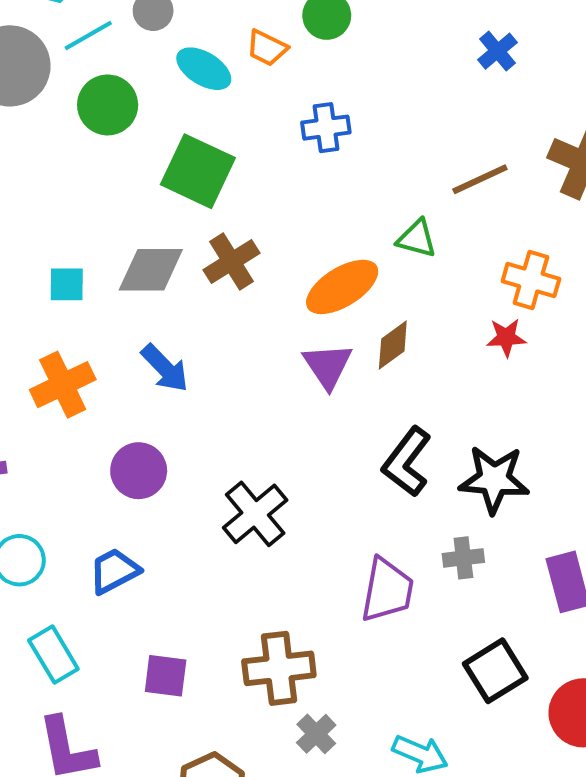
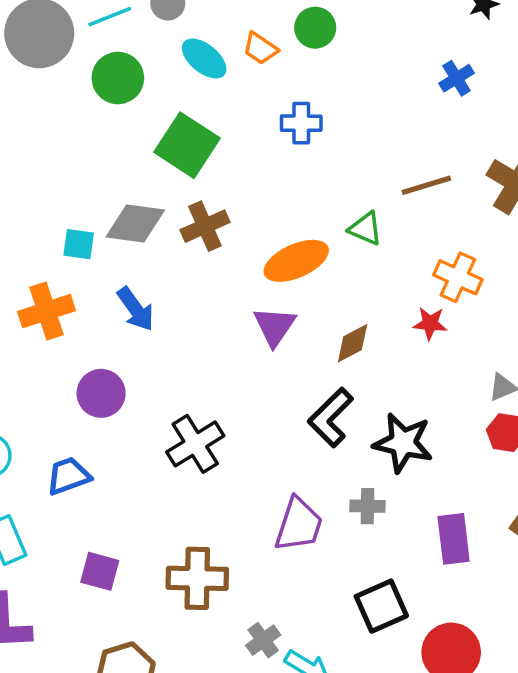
cyan square: (67, 284) -> (79, 244), moved
brown diamond: (393, 345) -> (353, 343), moved
gray cross: (316, 734) -> (263, 640), moved

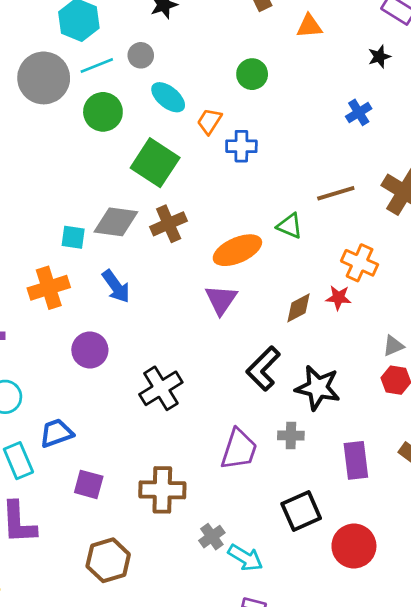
orange trapezoid: (260, 48) -> (209, 121), moved, turned 88
brown diamond: (353, 343) -> (298, 308), moved
blue trapezoid: (68, 476) -> (56, 433), moved

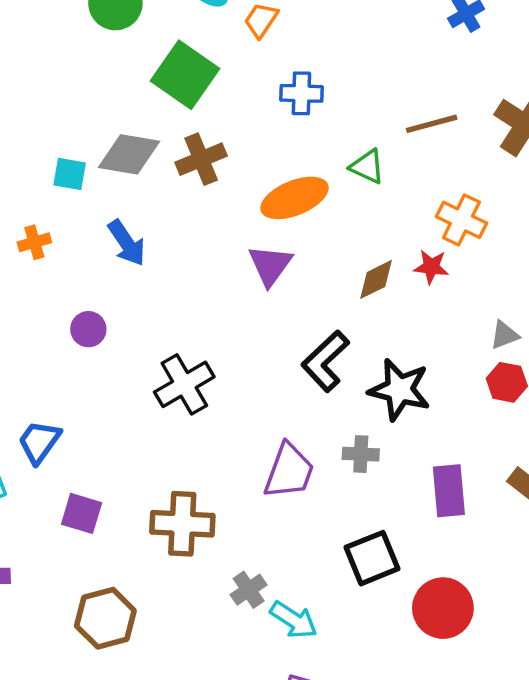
blue cross: (241, 146) -> (301, 93), moved
orange cross: (49, 288) -> (34, 242), size x0.6
purple circle: (90, 350) -> (88, 329), size x0.7
blue trapezoid: (56, 433) -> (39, 442), turned -36

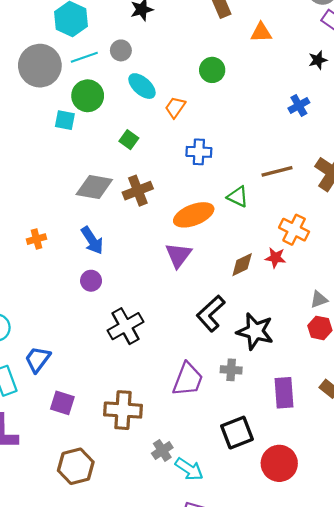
green square: (185, 75) -> (129, 140), size x0.5
cyan square: (70, 174) -> (65, 120), moved
purple circle: (88, 329) -> (91, 281), moved

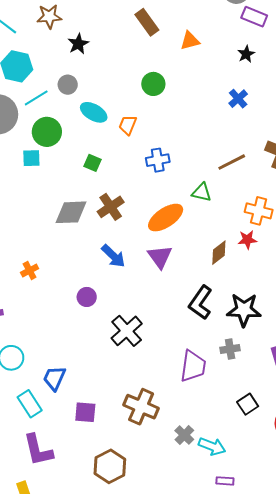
blue arrow: (92, 240) -> (113, 256), moved
brown cross: (123, 410) -> (141, 407), turned 32
black square: (237, 433) -> (248, 404), size x0.7

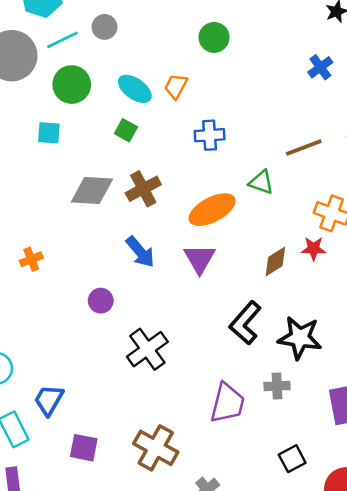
cyan ellipse: (94, 112) -> (135, 89), moved
cyan square: (31, 158) -> (49, 133), moved

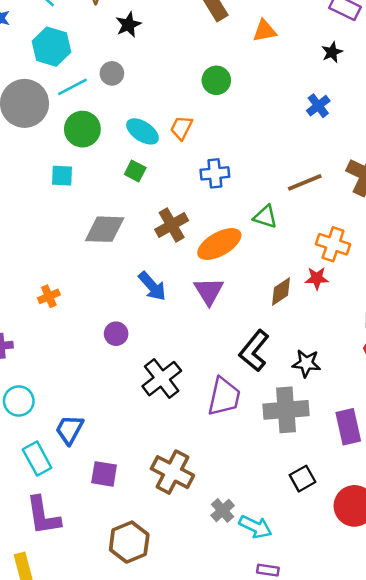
brown cross: (143, 189) -> (172, 225), moved
black star: (300, 338) -> (306, 363), size x0.7
gray cross: (277, 386) -> (286, 410), size x1.8
purple trapezoid: (227, 403) -> (224, 397), moved

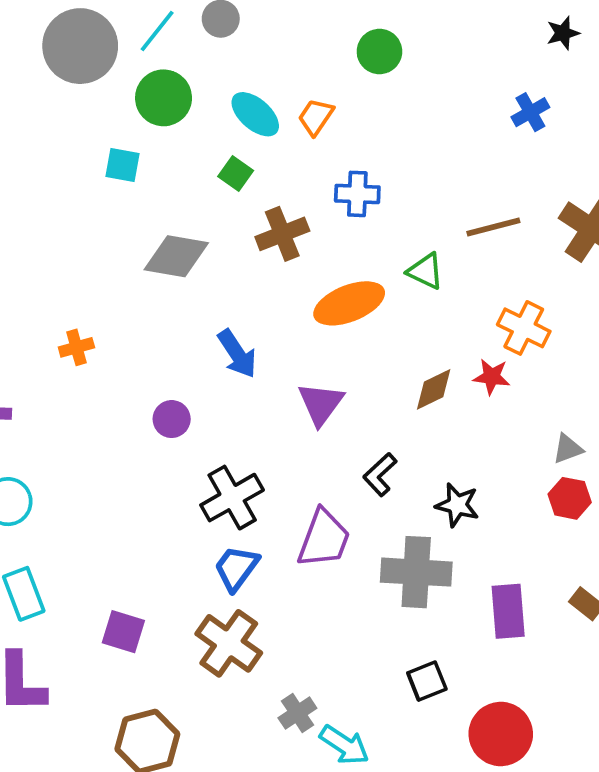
cyan line: (72, 87) -> (157, 31), turned -32
brown cross: (172, 225) -> (282, 234), moved
purple triangle: (209, 291) -> (321, 404), moved
black L-shape: (254, 351) -> (380, 475), size x0.7
blue trapezoid: (69, 430) -> (236, 568), moved

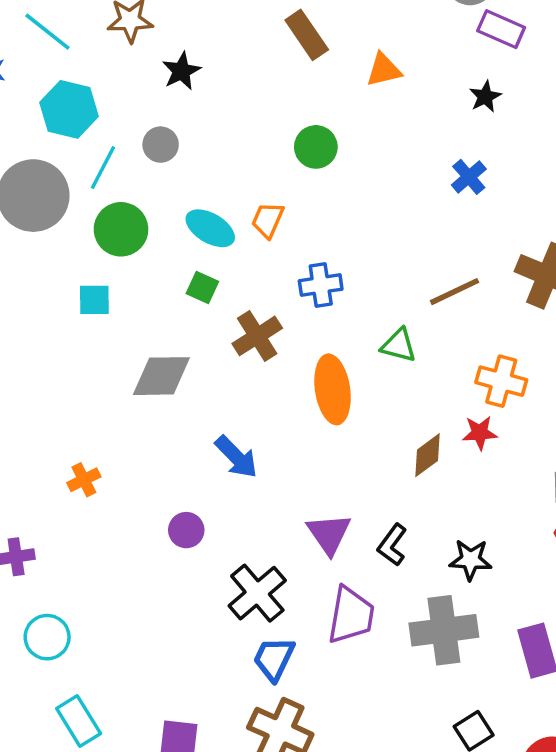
orange ellipse: (349, 303) -> (333, 389), turned -66
purple triangle: (321, 404) -> (329, 534), moved

